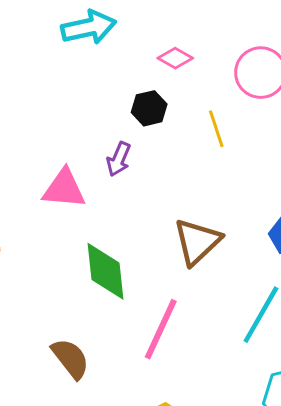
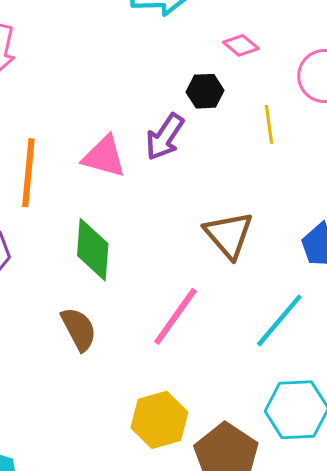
purple arrow: (119, 159) -> (165, 137), size x1.4
brown triangle: (197, 242) -> (229, 235), turned -38
green diamond: (105, 271) -> (93, 250), moved

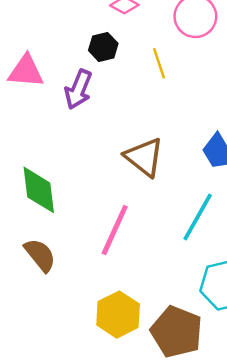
pink triangle: (104, 156) -> (26, 71), moved

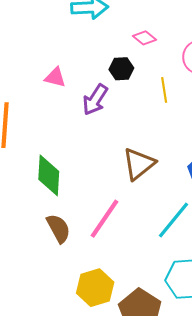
pink triangle: (26, 71) -> (55, 77), size x0.7
brown triangle: (144, 157) -> (139, 164), turned 33
brown semicircle: (40, 255) -> (58, 228), moved

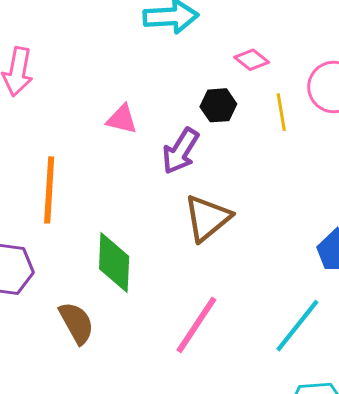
yellow line: (164, 90) -> (281, 112), moved
brown triangle: (139, 164) -> (207, 218), moved
brown semicircle: (58, 228) -> (76, 323), moved

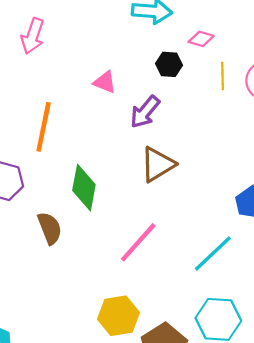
pink diamond: (252, 60) -> (201, 39), moved, turned -30
black hexagon: (218, 105) -> (169, 64), moved
yellow line: (281, 112) -> (223, 76), moved

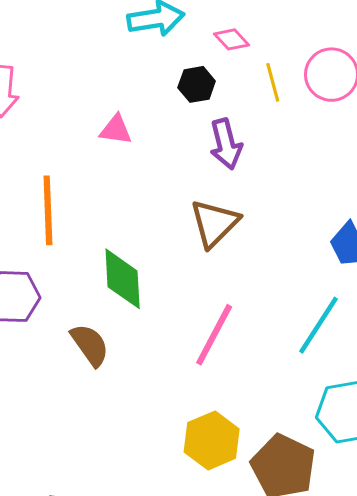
pink diamond: (201, 39) -> (231, 39), turned 45
purple arrow: (145, 112) -> (226, 144), moved, turned -40

